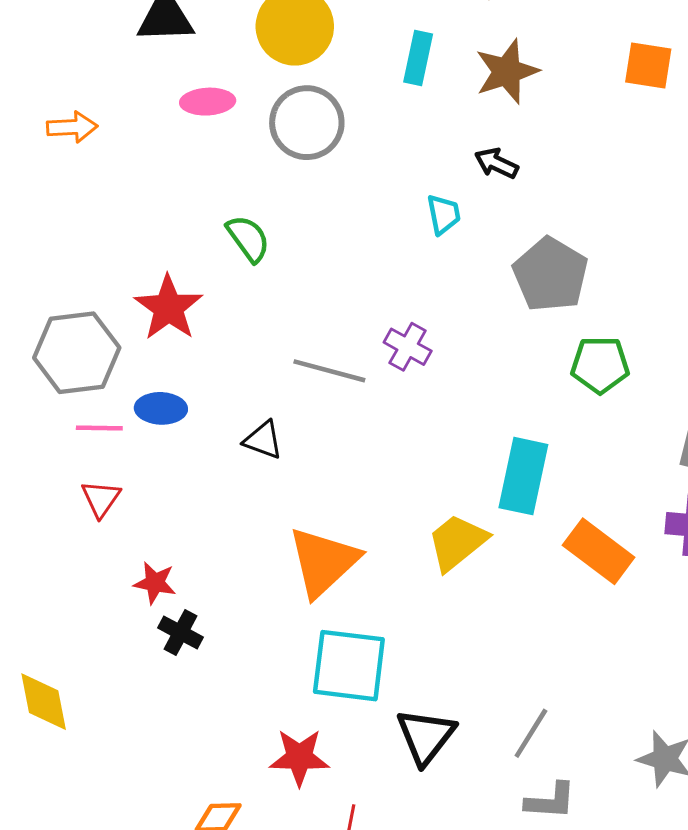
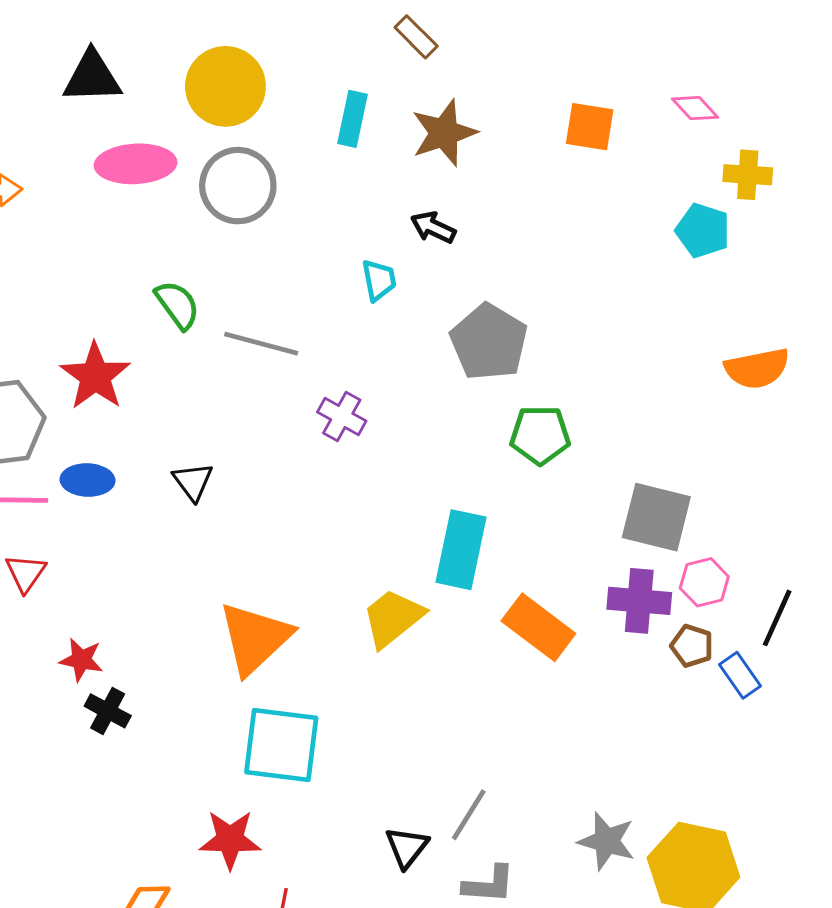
pink ellipse: (208, 102) -> (136, 164), size x1.4
gray line: (329, 371) -> (261, 344), moved
black triangle: (263, 440) -> (193, 482), moved, turned 33
black triangle: (426, 736) -> (407, 847), moved, size x0.7

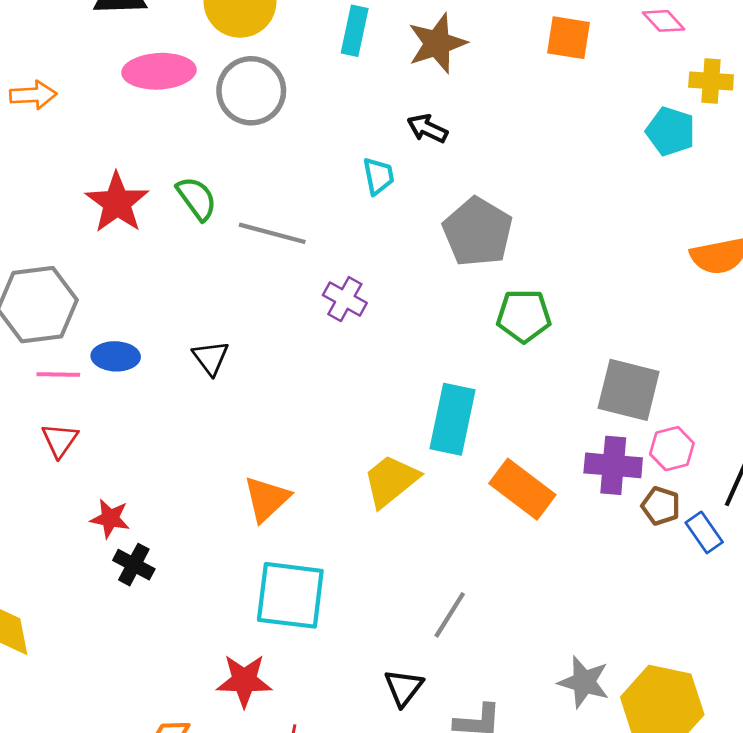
red star: (95, 376) -> (117, 203), moved
orange triangle: (255, 638) -> (267, 499), size x0.7
gray line: (469, 815) -> (450, 615), moved

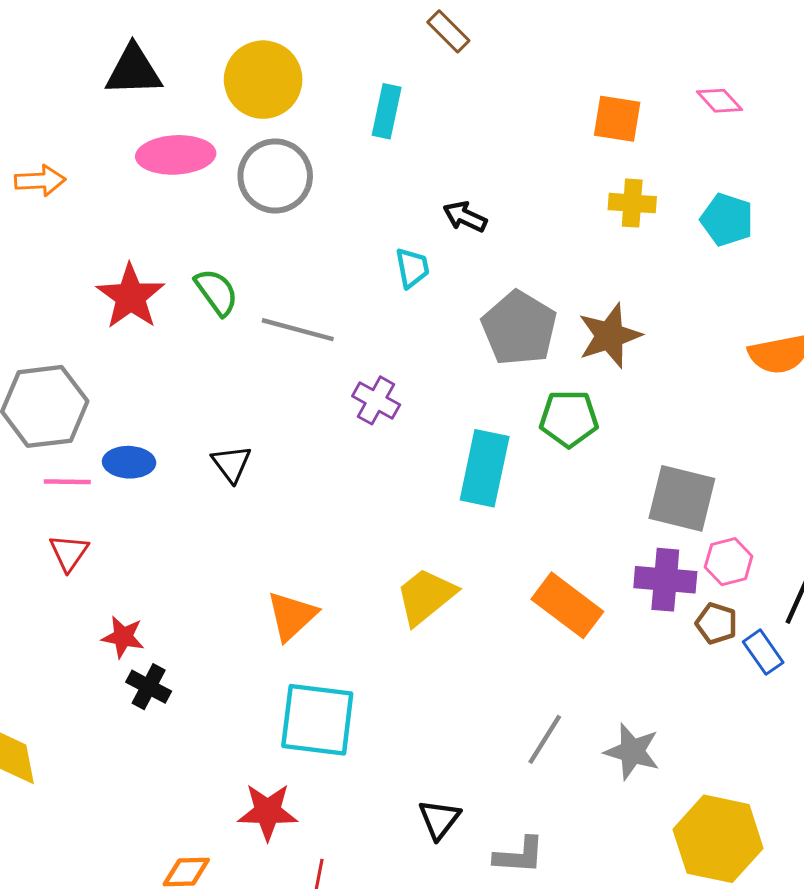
brown star: (437, 43) -> (610, 336), moved
yellow cross: (711, 81) -> (632, 203), moved
cyan rectangle: (452, 419) -> (485, 468), moved
gray line: (450, 615) -> (545, 739), moved
gray star: (584, 682) -> (632, 751), moved

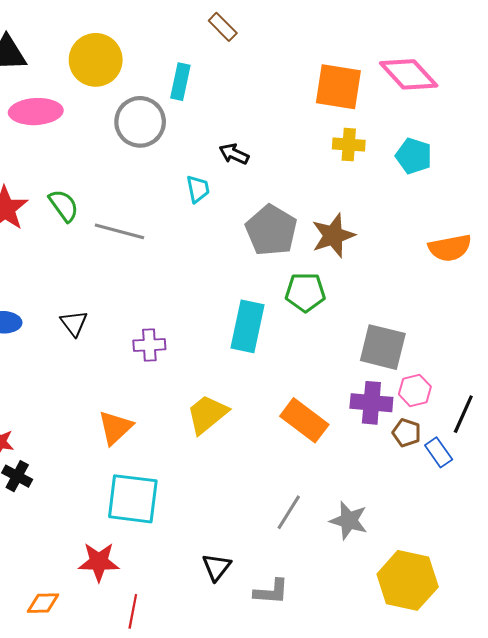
pink diamond: (720, 101) -> (409, 74), size x1.8
orange square: (617, 119) -> (338, 87), size x1.4
gray circle: (275, 176) -> (140, 122), moved
purple cross: (376, 400) -> (149, 345), moved, turned -32

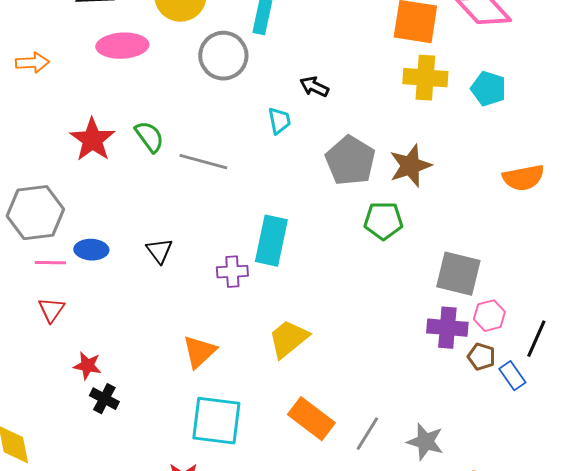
yellow cross: (349, 145) -> (425, 78), size x1.4
cyan rectangle: (247, 326) -> (271, 241), moved
orange rectangle: (304, 420) -> (311, 419), moved

